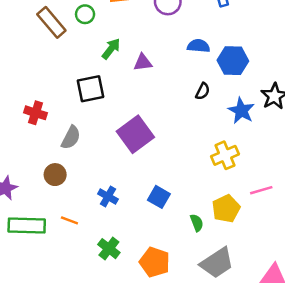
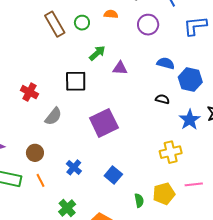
black semicircle: (203, 91) -> (162, 99), turned -112
brown circle: (55, 175) -> (35, 153), moved
orange line: (69, 220) -> (41, 180), turned 32

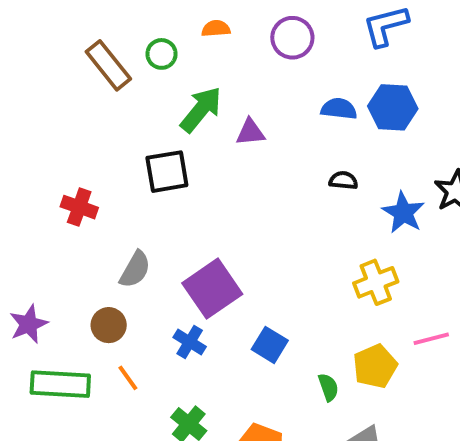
green arrow: (97, 53) -> (201, 109), size x1.4
blue hexagon: (190, 80) -> (393, 107), moved
gray semicircle: (53, 116) -> (135, 269), moved
purple square: (104, 123) -> (212, 289), moved

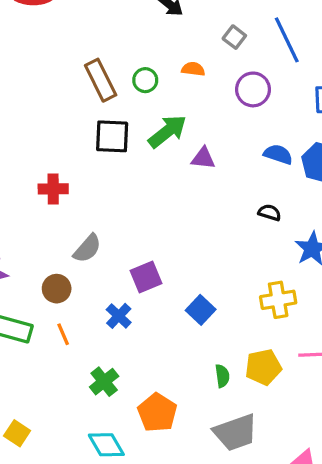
black square: (167, 172) -> (112, 136), moved
red cross: (79, 207) -> (53, 189), turned -32
purple square: (212, 289) -> (146, 277), size x0.7
blue square: (270, 345) -> (201, 310), moved

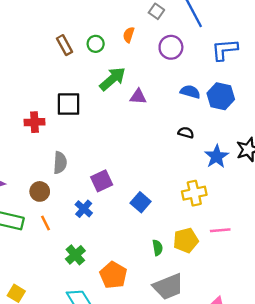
orange semicircle: (193, 69) -> (129, 35), turned -77
brown rectangle: (101, 80) -> (65, 45), size x0.7
black square: (112, 136) -> (69, 104), moved
gray semicircle: (87, 249) -> (60, 163), turned -35

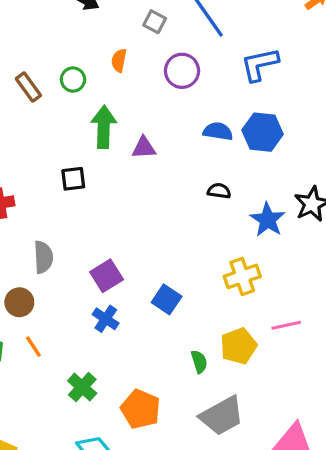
green arrow: (113, 79) -> (104, 127), turned -40
black square: (69, 104) -> (73, 179), moved, size x0.7
blue cross: (84, 209) -> (106, 319), moved

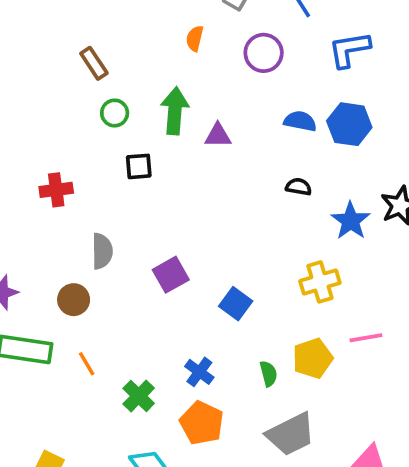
green circle: (73, 80) -> (115, 113), moved
blue cross: (106, 319) -> (199, 372), moved
orange line: (33, 347) -> (87, 364), moved

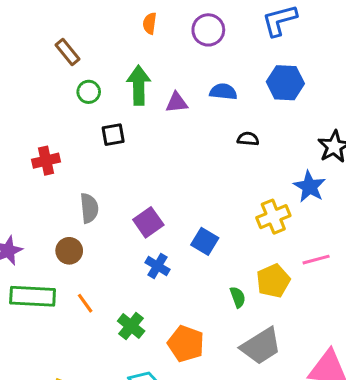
blue semicircle: (300, 121) -> (223, 92), moved
blue star: (351, 221) -> (309, 187), moved
blue cross: (199, 372) -> (157, 266), moved

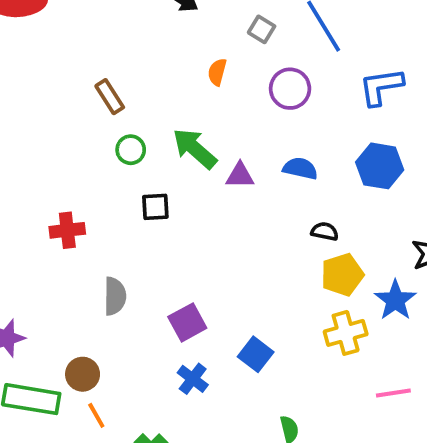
green arrow: (139, 85) -> (195, 149), turned -54
brown circle: (69, 251) -> (83, 374), moved
yellow pentagon: (273, 281) -> (342, 275), moved

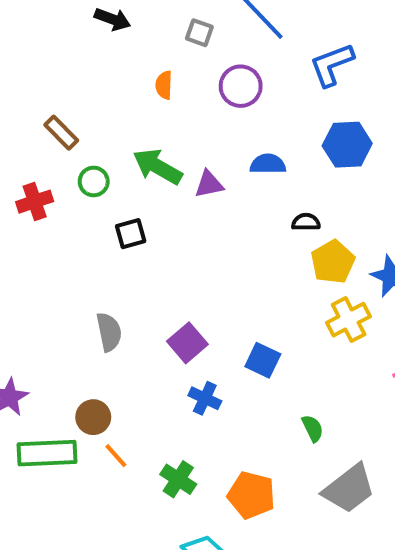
red cross: (67, 230) -> (35, 202), moved

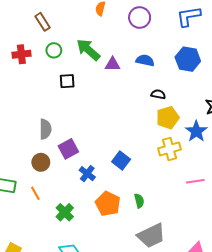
purple square: (187, 343) -> (68, 149), moved
brown circle: (93, 417) -> (41, 162), moved
orange pentagon: (251, 495) -> (108, 204), moved

